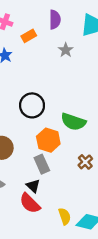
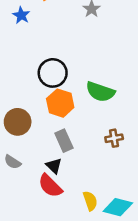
orange hexagon: (48, 140) -> (60, 103), moved
brown cross: (85, 162) -> (114, 138), turned 32

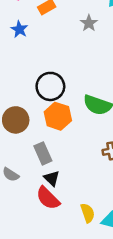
brown circle: (18, 122) -> (16, 120), moved
gray rectangle: (64, 141) -> (43, 153), moved

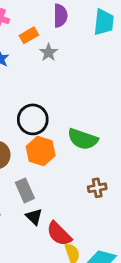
gray star: (89, 23) -> (49, 52), moved
red semicircle: (48, 198) -> (59, 234), moved

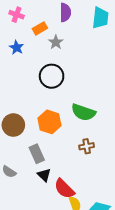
black circle: (33, 119) -> (52, 76), moved
brown cross: (97, 188) -> (87, 146), moved

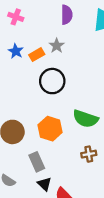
orange rectangle: (40, 28) -> (37, 55), moved

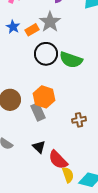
gray star: (57, 46) -> (50, 22), size x1.5
green semicircle: (85, 119) -> (71, 60), moved
gray rectangle: (37, 162) -> (38, 112), moved

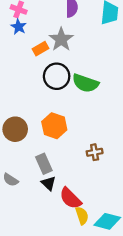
blue star: (13, 27) -> (19, 27), moved
gray rectangle: (38, 112) -> (44, 164), moved

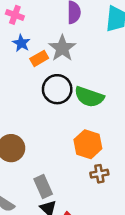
blue star: (19, 27) -> (21, 43), moved
orange hexagon: (54, 126) -> (88, 144), moved

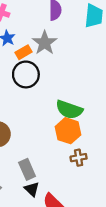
black circle: (57, 89) -> (26, 74), moved
green semicircle: (89, 97) -> (69, 110), moved

